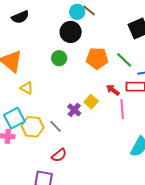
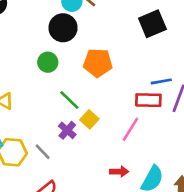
green line: (124, 60) -> (69, 100), moved
red arrow: (113, 90) -> (119, 172), moved, turned 144
pink line: (122, 109) -> (130, 129), turned 36

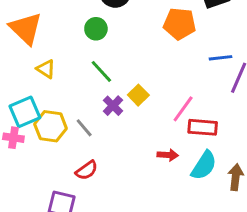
orange pentagon: (98, 63) -> (180, 24), moved
green line: (69, 100) -> (101, 71), moved
red rectangle: (148, 100) -> (203, 127), moved

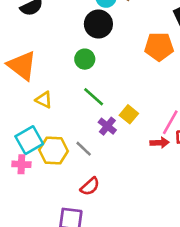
red arrow: (168, 155) -> (160, 143), moved

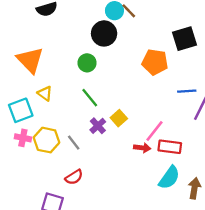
cyan square: (29, 140) -> (21, 110), moved
pink cross: (21, 164) -> (23, 138), moved

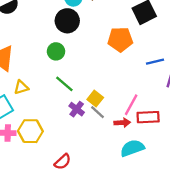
yellow triangle: (45, 93) -> (21, 87), turned -42
gray line: (74, 143) -> (97, 112), moved
cyan semicircle: (169, 178) -> (132, 148), moved, turned -135

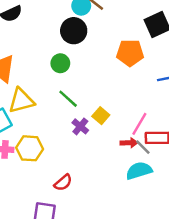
yellow triangle: (21, 87) -> (21, 101), size x1.6
gray line: (97, 112) -> (143, 147), moved

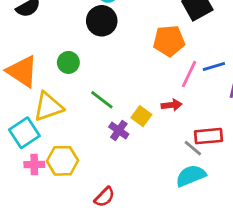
green circle: (60, 63) -> (68, 62), moved
pink line: (139, 124) -> (189, 74), moved
red arrow: (129, 143) -> (172, 105), moved

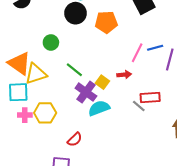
orange pentagon: (169, 41) -> (106, 22), moved
orange triangle: (22, 71) -> (19, 63), moved
purple cross: (119, 131) -> (86, 92), size x1.5
cyan square: (24, 133) -> (18, 92), turned 30
cyan semicircle: (191, 176) -> (99, 108), moved

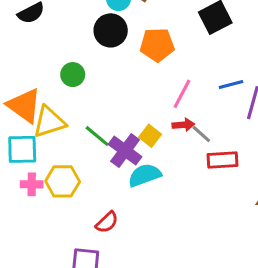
pink line: (137, 53) -> (182, 94), moved
green line: (74, 70) -> (97, 136), moved
gray line: (139, 106) -> (201, 134), moved

